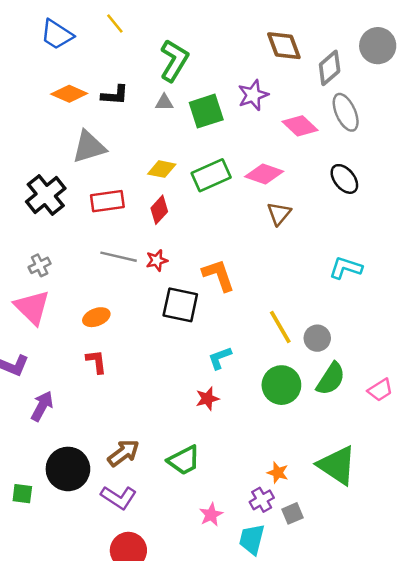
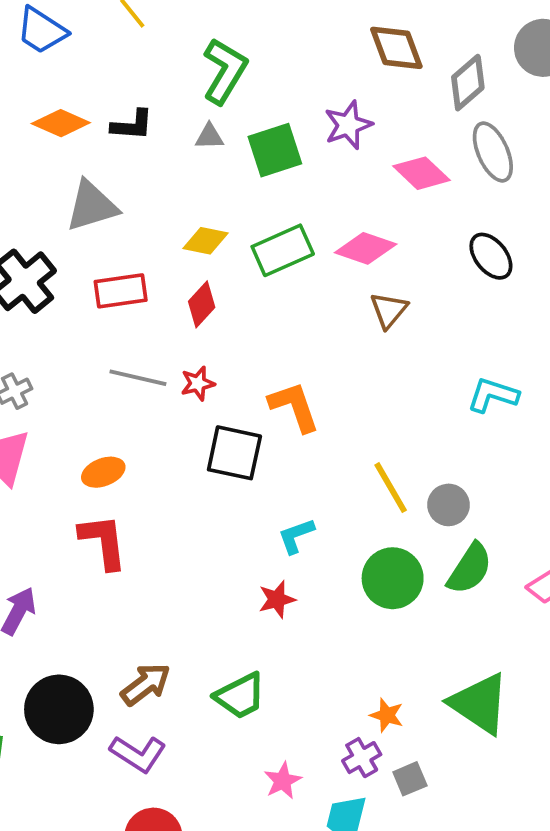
red L-shape: (96, 362) -> (103, 542), size x1.5

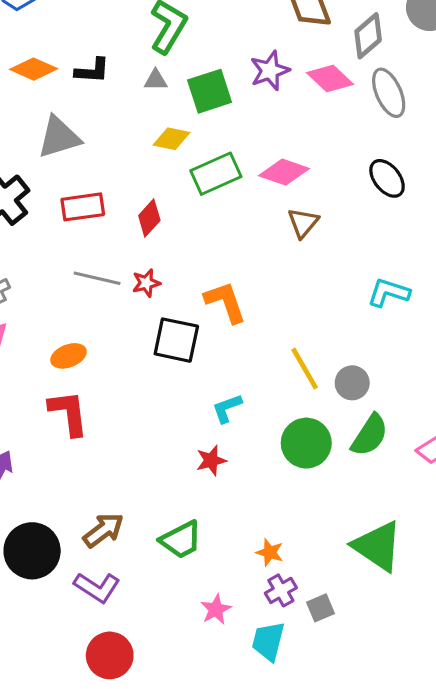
pink diamond: (421, 173) -> (330, 79), moved
yellow diamond: (205, 241) -> (172, 139), moved
orange star: (387, 715) -> (270, 552), moved

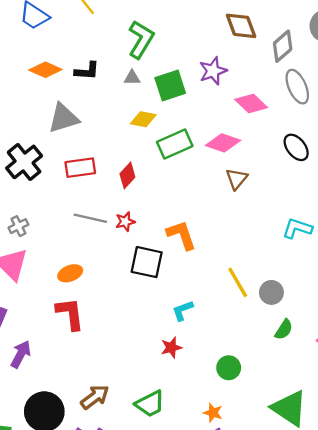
pink diamond: (330, 79) -> (251, 104), moved
green semicircle: (370, 435) -> (284, 330), size x0.7
green circle: (306, 443) -> (229, 368), moved, size x0.7

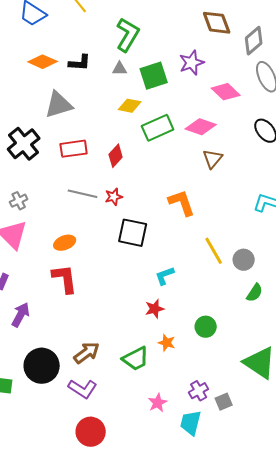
orange L-shape: (181, 235) -> (182, 203), moved
orange star: (213, 413) -> (167, 343), moved

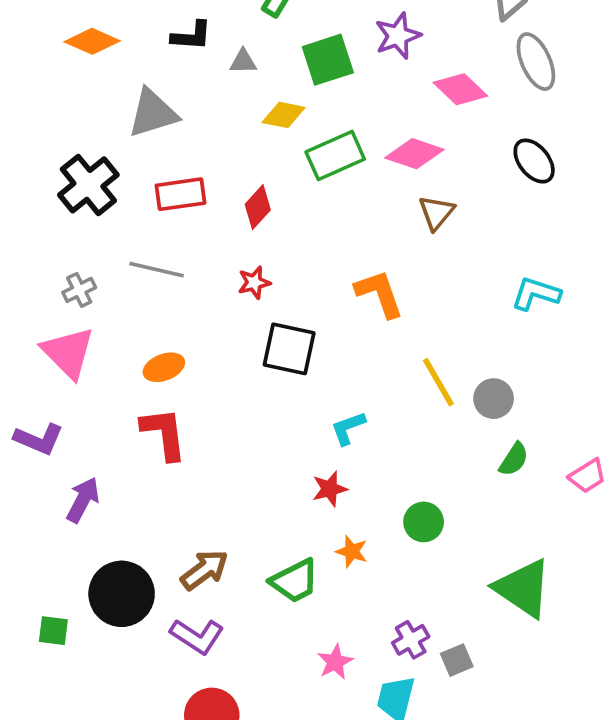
orange diamond: (43, 62) -> (92, 41), moved
gray triangle: (120, 69) -> (243, 62), moved
gray line: (83, 194) -> (157, 270), moved

